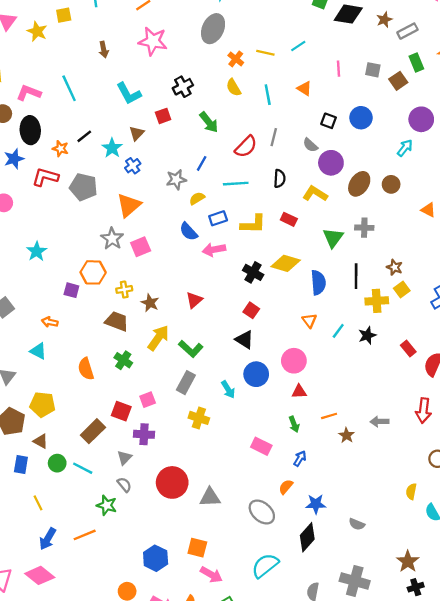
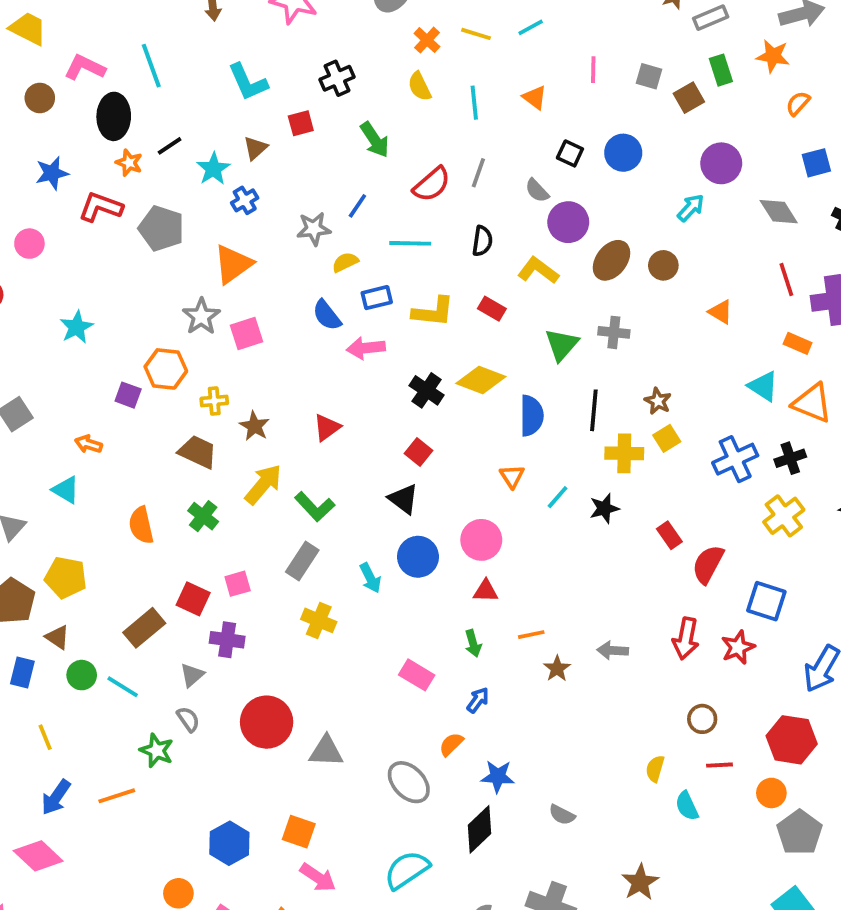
black ellipse: (30, 130) -> (114, 116), moved

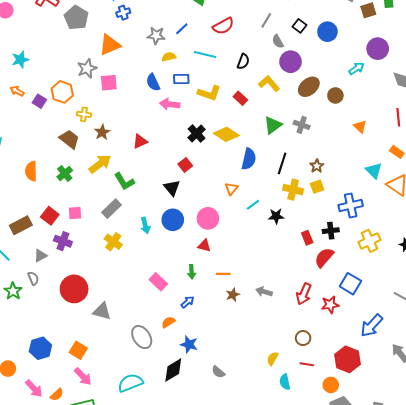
gray line: (478, 173) -> (266, 20), moved
orange arrow: (89, 444) -> (17, 91), moved
black cross: (790, 458) -> (331, 231), moved

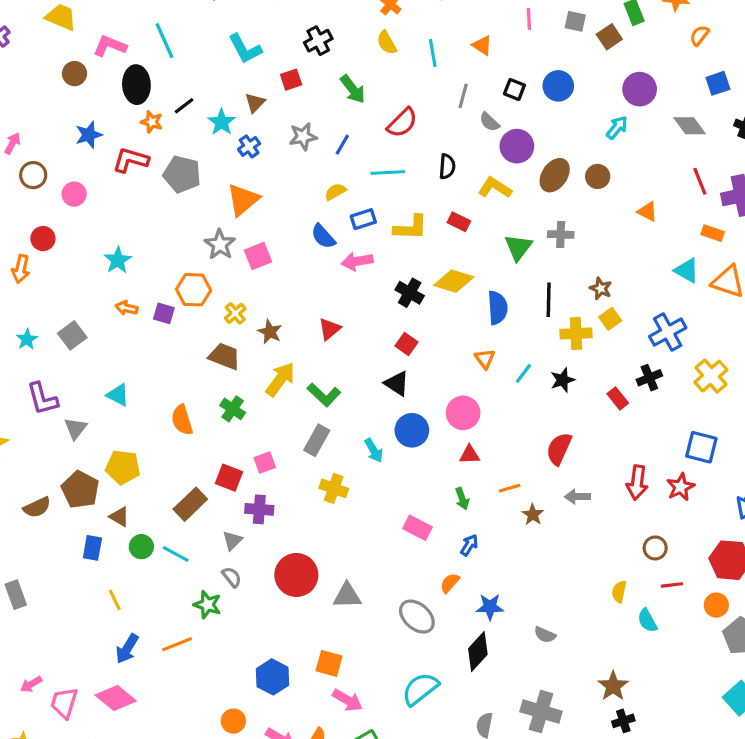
gray star: (156, 36) -> (303, 136), moved
yellow cross: (84, 114) -> (235, 313), turned -32
red semicircle: (324, 257) -> (559, 449), moved

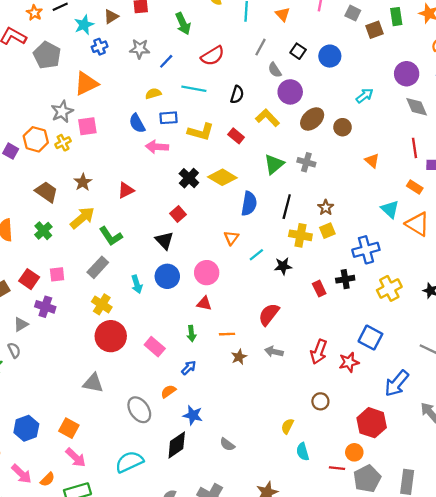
purple circle: (640, 89) -> (407, 74), moved
yellow cross: (235, 313) -> (63, 143), moved
red circle: (296, 575) -> (111, 336), moved
red line: (672, 585) -> (337, 468), moved

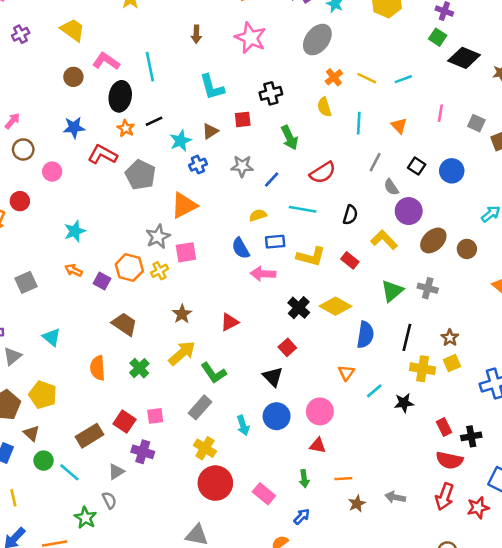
brown trapezoid: (46, 192) -> (124, 324), moved
black cross: (345, 279) -> (471, 436), moved
red semicircle: (269, 314) -> (449, 460), moved, turned -115

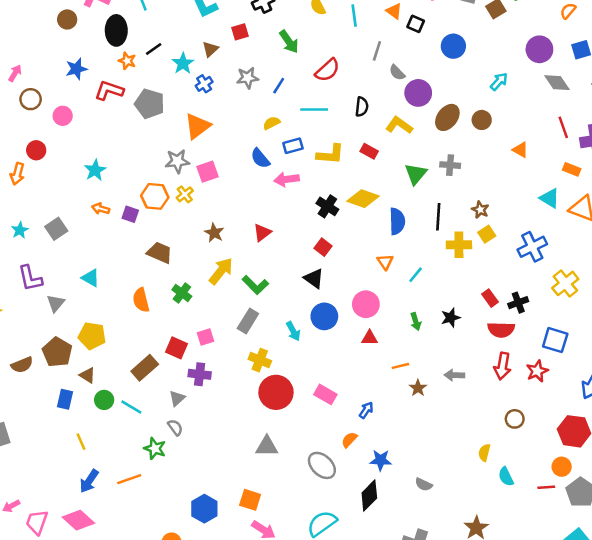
black square: (417, 166) -> (416, 24), moved
gray star: (158, 237) -> (177, 161), turned 30
black star: (404, 403) -> (451, 318), moved
green arrow: (304, 479) -> (416, 321), moved

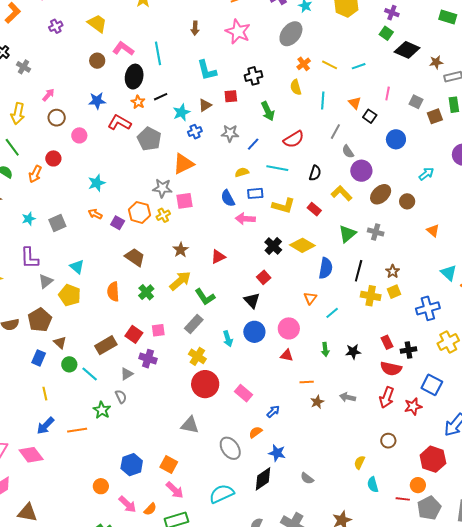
yellow pentagon: (92, 336) -> (70, 295), moved

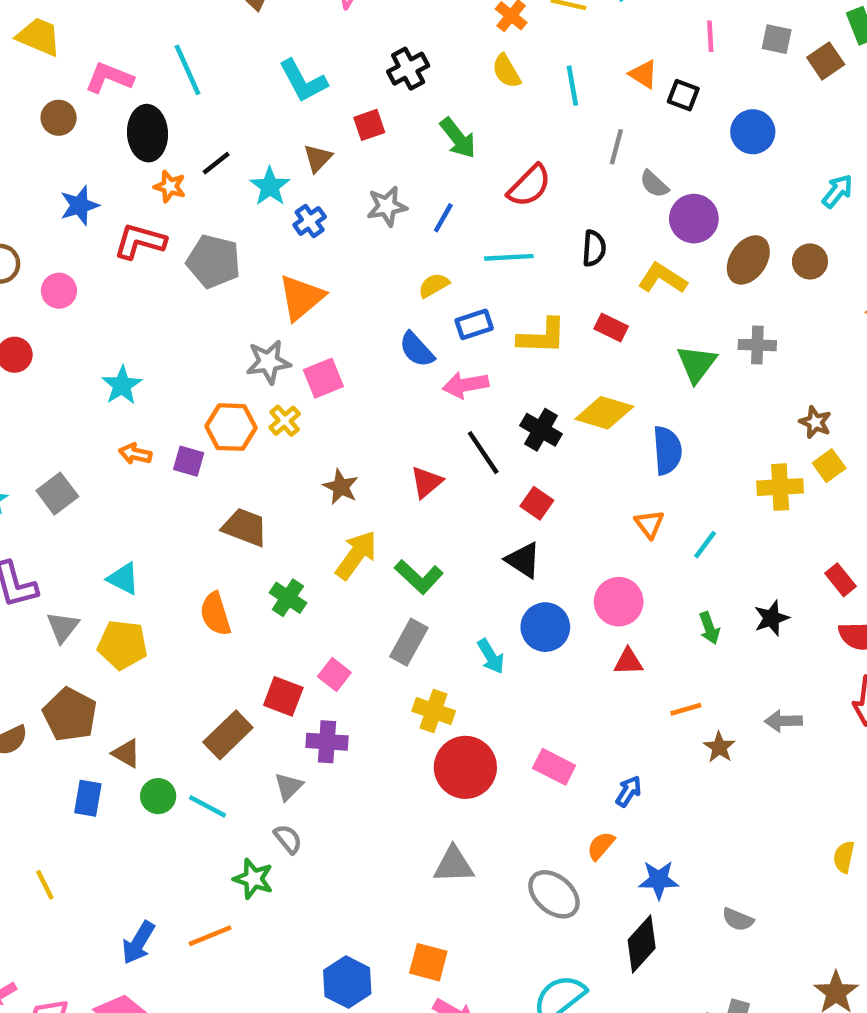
black line: (359, 271) -> (483, 453), moved, turned -35
pink square: (158, 330) -> (334, 675), turned -32
yellow line: (45, 394) -> (45, 885), moved

